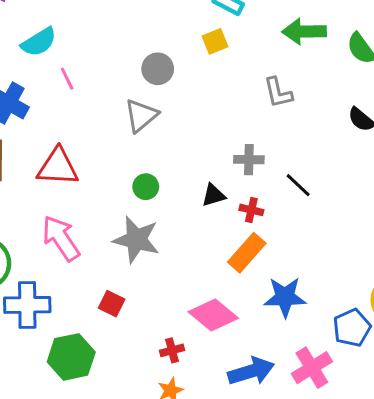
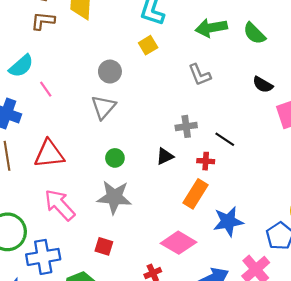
red cross: (251, 210) -> (206, 161), moved

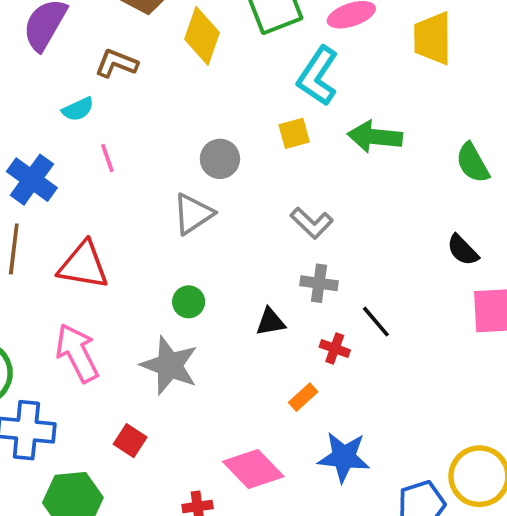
brown L-shape: (43, 21) -> (116, 63), moved
green arrow: (211, 28) -> (375, 137), moved
cyan semicircle: (21, 66) -> (78, 109), size x0.7
gray L-shape: (200, 75) -> (312, 223), moved, turned -40
orange rectangle: (195, 194) -> (303, 397), size x0.6

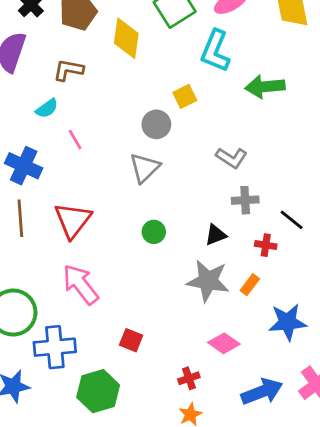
yellow square: (294, 133) -> (185, 96), moved
red triangle: (83, 265) -> (73, 220), turned -51
gray star: (169, 365) -> (208, 281), moved
pink diamond: (253, 469) -> (224, 343), size x0.7

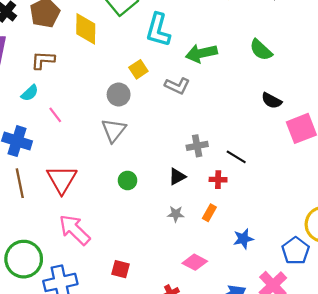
gray L-shape: (231, 158) -> (177, 86), moved
gray star: (208, 281) -> (176, 214), size x0.5
blue star: (287, 322) -> (243, 239), size x0.7

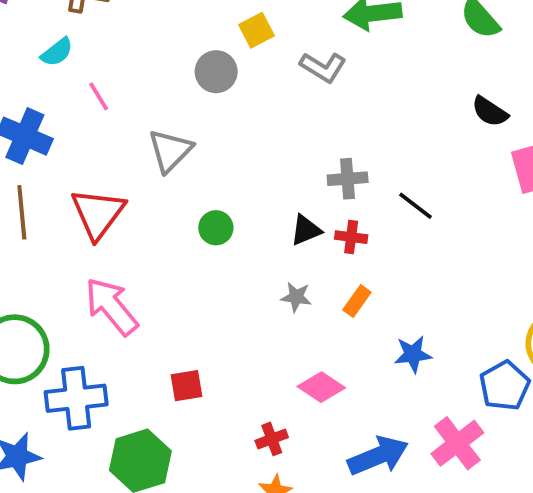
gray triangle: (114, 130) -> (170, 151), moved
red cross: (218, 180) -> (351, 237), moved
red square: (120, 269) -> (187, 386), turned -30

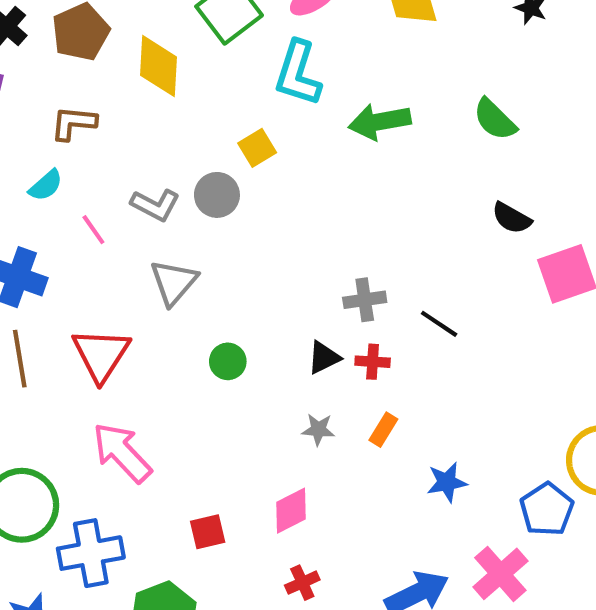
gray L-shape: (323, 67) -> (155, 205), moved
pink diamond: (321, 387) -> (291, 511), moved, turned -57

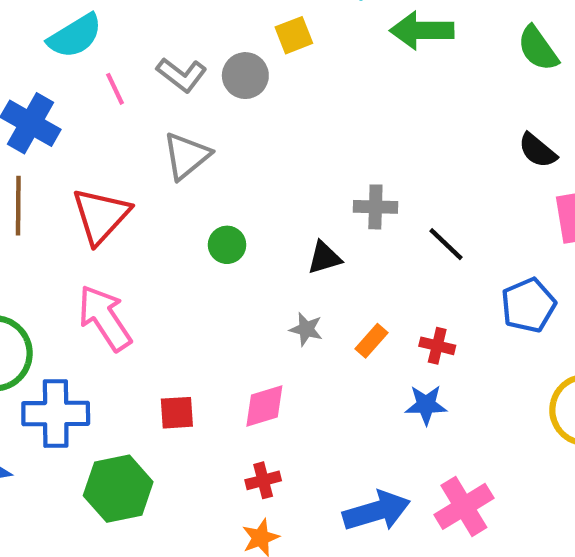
cyan semicircle: (46, 185) -> (75, 36), size x1.5
red cross: (373, 362) -> (437, 346), moved
blue pentagon: (547, 509) -> (528, 305), moved

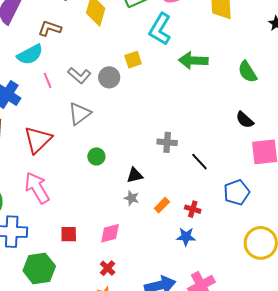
black triangle: (324, 258) -> (135, 175), moved
red cross: (263, 480) -> (108, 268), turned -35

